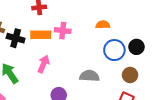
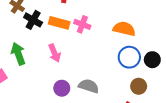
orange semicircle: (103, 25) -> (124, 29), size x1.5
pink arrow: (44, 64) -> (54, 53), turned 120
gray semicircle: (89, 76) -> (89, 86), moved

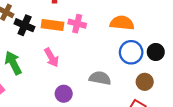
gray semicircle: (89, 86) -> (100, 78), moved

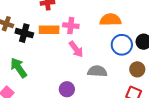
pink arrow: (51, 57) -> (76, 49), moved

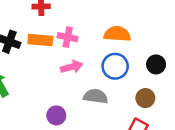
blue circle: (122, 45) -> (115, 66), moved
pink arrow: (76, 49) -> (72, 67), turned -72

